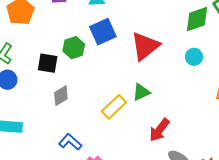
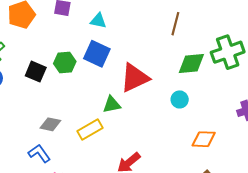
blue square: (103, 32) -> (97, 54), turned 36
green triangle: (141, 92) -> (112, 105), moved
gray diamond: (61, 96) -> (50, 124), moved, turned 30

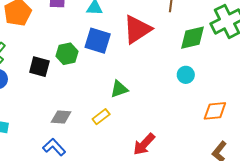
red triangle: (135, 78) -> (137, 29), moved
yellow rectangle: (90, 129) -> (101, 117), size x0.7

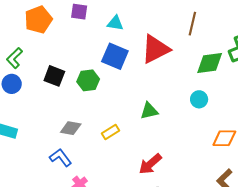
green hexagon: (67, 54) -> (88, 80), moved
green triangle: (119, 89) -> (149, 111), moved

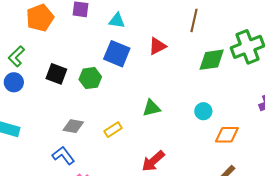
red triangle: (156, 49) -> (157, 46), size x0.6
cyan circle: (199, 99) -> (203, 111), moved

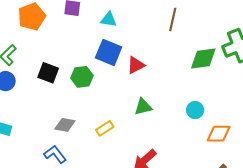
brown line: (194, 20) -> (173, 19), moved
red triangle: (157, 46) -> (136, 65), moved

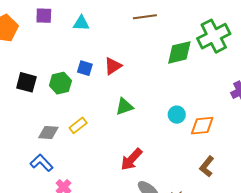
brown line: (173, 19) -> (145, 17), turned 75
blue square: (109, 52) -> (85, 68), moved, size x0.6
cyan circle: (195, 110) -> (177, 115), moved
yellow rectangle: (105, 128) -> (78, 125), moved

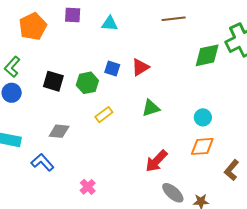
yellow rectangle: (78, 125) -> (104, 115), moved
orange diamond: (202, 126) -> (202, 146), moved
gray diamond: (48, 133) -> (59, 131), moved
blue L-shape: (41, 163) -> (42, 162), moved

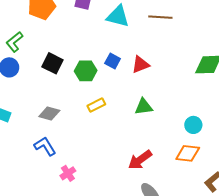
brown line: (174, 19) -> (160, 17), moved
cyan triangle: (110, 24) -> (118, 16), size x1.4
blue L-shape: (42, 162) -> (45, 146), moved

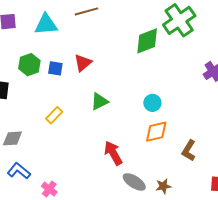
green hexagon: (86, 71) -> (29, 65), moved
red arrow: (140, 160) -> (113, 153), turned 115

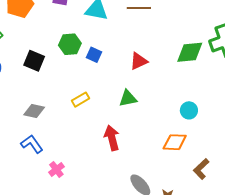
red triangle: (83, 63) -> (139, 61), moved
cyan circle: (152, 103) -> (189, 110), moved
red arrow: (113, 153) -> (112, 138), moved

